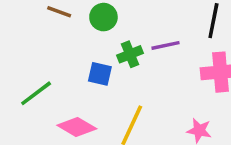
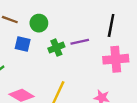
blue square: (100, 74) -> (23, 44), moved

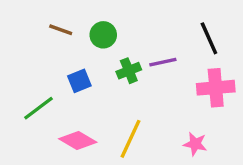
black line: (111, 25) -> (209, 38), turned -35
blue square: (23, 44) -> (79, 81), moved, turned -35

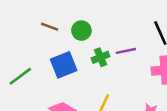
blue square: (79, 81) -> (64, 65), size x1.5
green line: (38, 108) -> (20, 76), moved

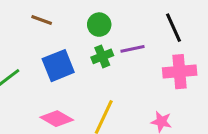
green circle: (81, 31) -> (99, 25), moved

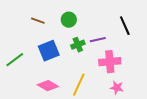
green circle: (99, 25) -> (69, 20), moved
pink cross: (180, 72) -> (110, 62), moved

